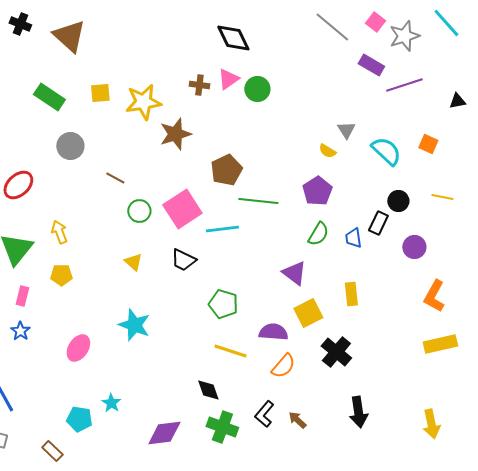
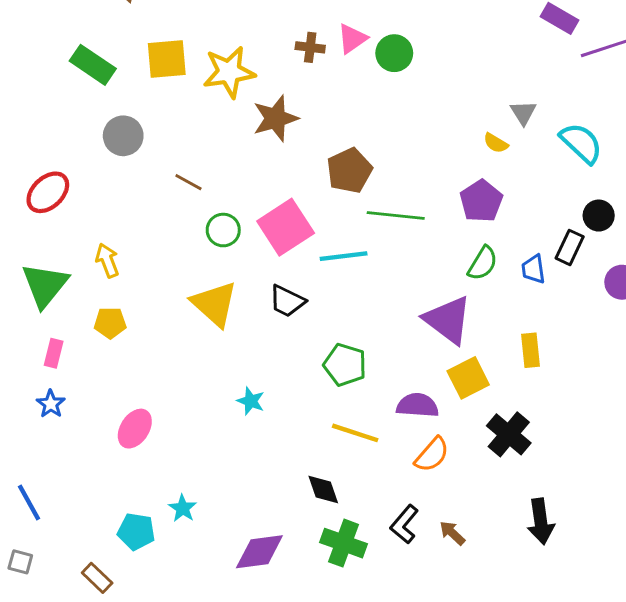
yellow square: (100, 93) -> (167, 59), size x1.4
yellow triangle: (133, 262) -> (215, 304), size x1.8
purple triangle: (294, 273) -> (448, 320), size x1.4
cyan star: (134, 325) -> (251, 401), moved, size x0.6

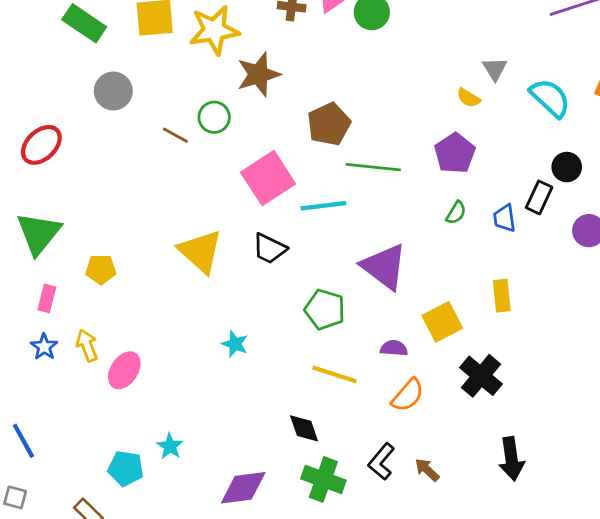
green circle: (223, 230) -> (214, 117), moved
yellow arrow: (107, 260) -> (87, 345), moved
green semicircle: (483, 263) -> (456, 213), size x0.7
purple triangle: (448, 320) -> (384, 267), moved
purple semicircle: (417, 405) -> (394, 348), size x0.7

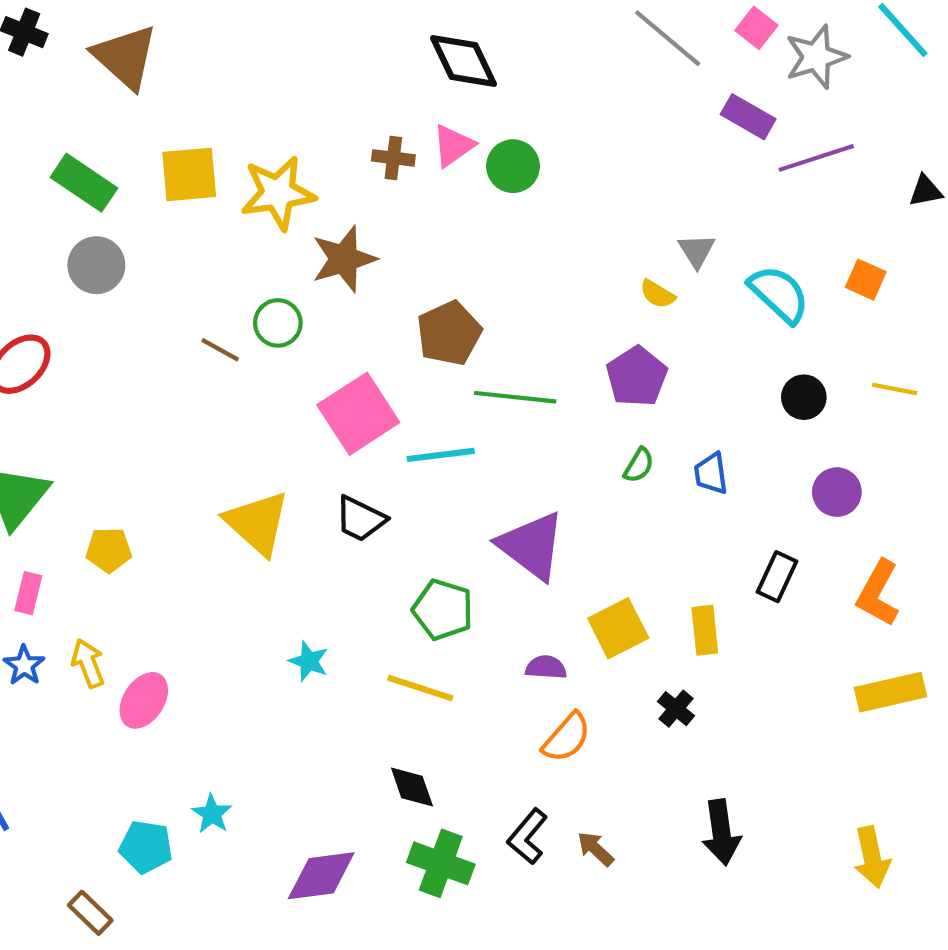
gray circle: (113, 91) -> (96, 265), moved
black rectangle: (539, 197) -> (777, 577), moved
yellow rectangle: (502, 296) -> (705, 630), moved
yellow line: (334, 374) -> (420, 688), moved
black cross: (481, 376) -> (676, 709), size x0.6

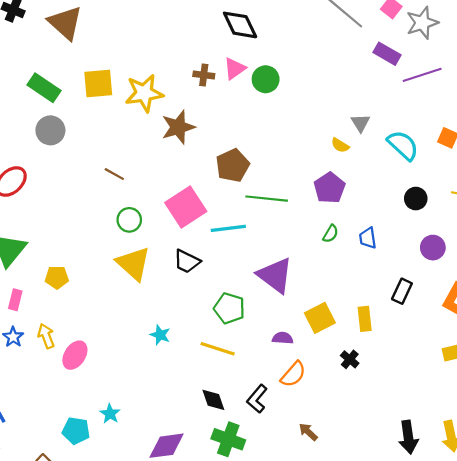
green circle: (278, 323) -> (129, 220), moved
black arrow: (721, 832) -> (408, 437), moved
black L-shape: (527, 837) -> (257, 399), moved

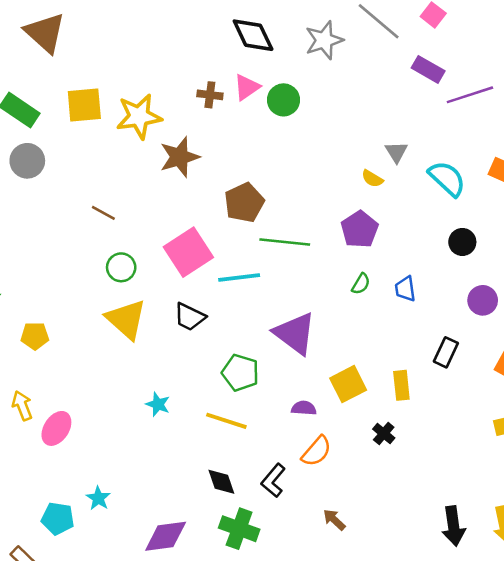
gray star: (422, 23) -> (324, 40), moved

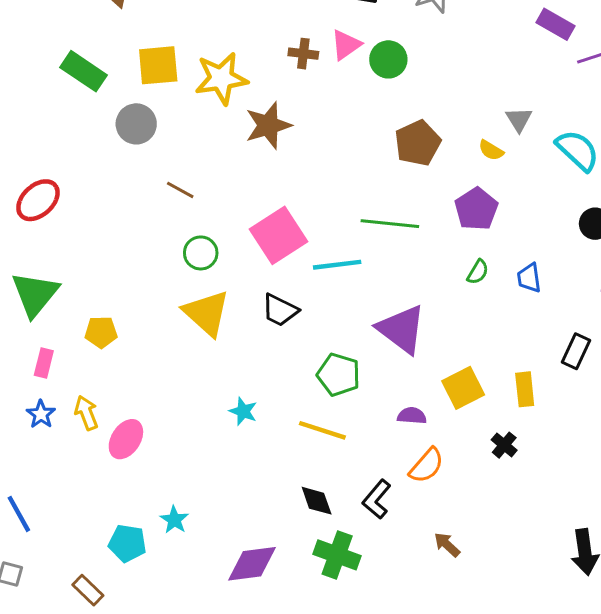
gray circle: (27, 161) -> (136, 124), moved
brown pentagon: (244, 203) -> (418, 143), moved

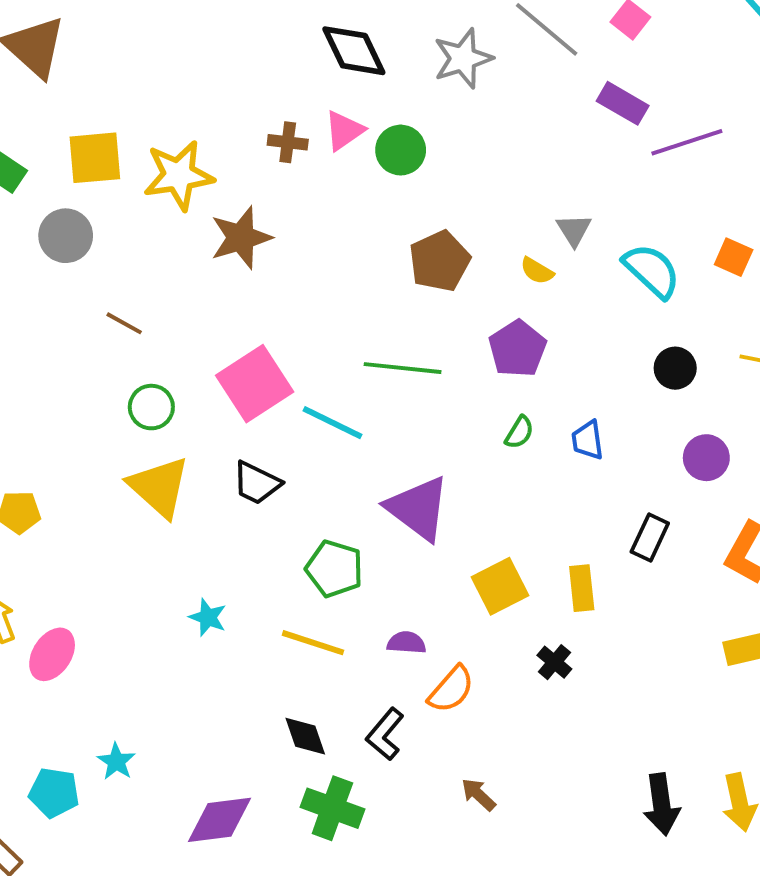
cyan line: (337, 265) -> (332, 423), turned 33
purple semicircle: (412, 416) -> (406, 643), moved

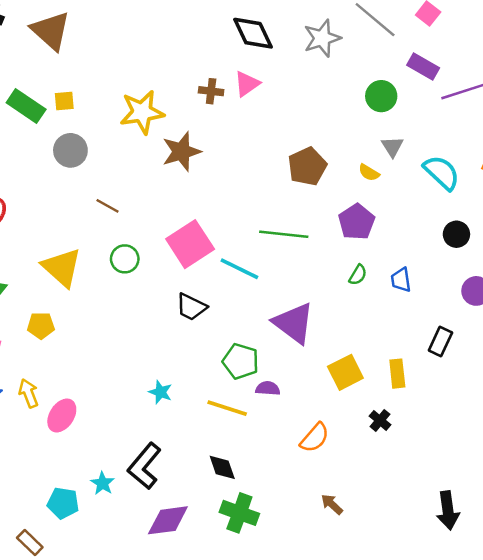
green circle: (401, 150) -> (381, 96), moved
yellow square: (95, 158) -> (64, 101), moved, size x0.6
yellow triangle: (159, 487) -> (62, 268), moved
purple semicircle: (406, 643) -> (268, 388), moved
black L-shape: (385, 734) -> (144, 466), moved, size x1.4

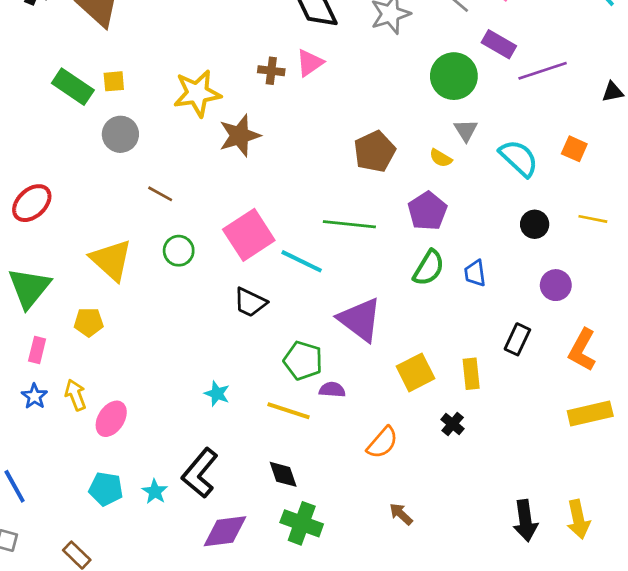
green circle: (381, 96) -> (454, 76), size x1.4
green semicircle: (358, 275) -> (429, 268), size x1.6
cyan pentagon: (63, 503) -> (106, 489), moved

